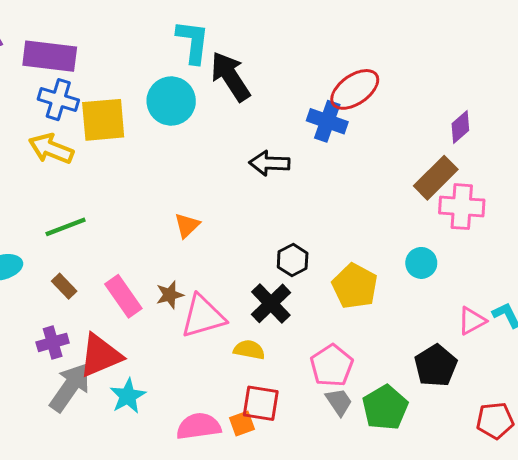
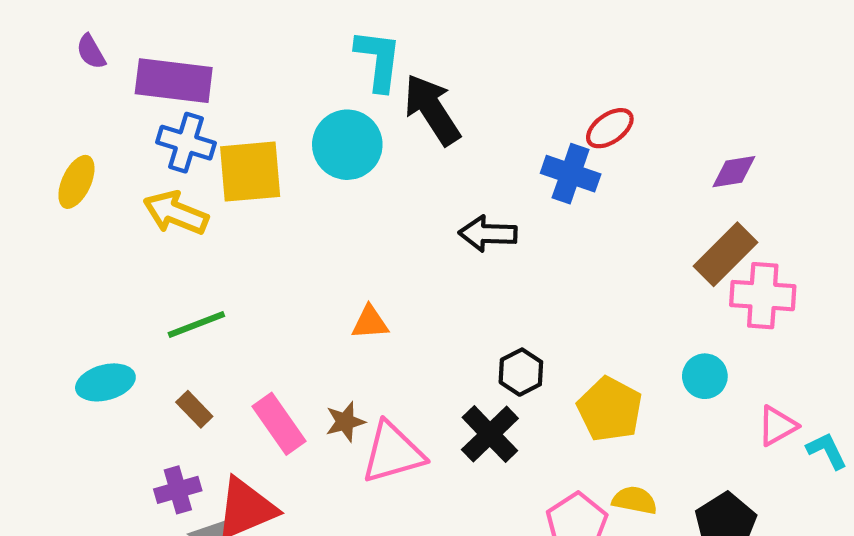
red ellipse: (355, 89) -> (610, 128), size x0.7
purple diamond: (460, 127) -> (734, 172), moved, turned 32
orange triangle: (187, 225) -> (370, 322), turned 40
pink triangle: (472, 321) -> (777, 426), moved
yellow semicircle: (249, 350) -> (635, 500), moved

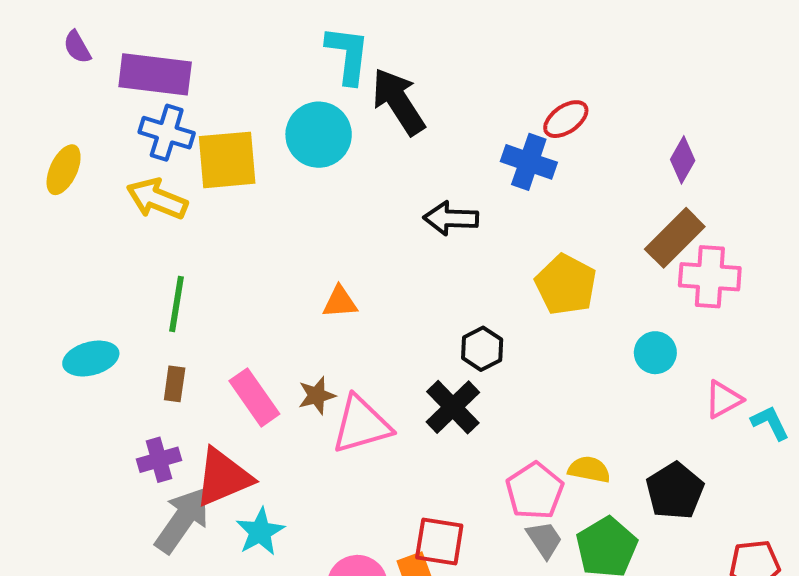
purple diamond: (734, 172) -> (683, 160), turned -51
green line: (196, 325) -> (176, 304), turned -60
brown rectangle: (194, 409) -> (175, 384), turned 52
yellow pentagon: (610, 409) -> (566, 285), moved

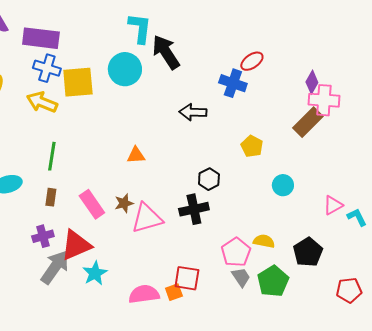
pink cross: (710, 277) -> (324, 100), moved
yellow pentagon: (566, 285) -> (252, 146), size x0.7
cyan circle: (655, 353) -> (283, 185), moved
black cross: (453, 407) -> (194, 209), turned 32

